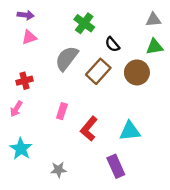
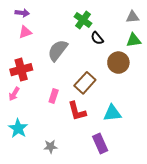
green cross: (84, 23) -> (83, 20), moved
brown rectangle: (98, 71) -> (85, 83), moved
red cross: (24, 81) -> (21, 70), size x1.5
red L-shape: (89, 129) -> (77, 111), turned -55

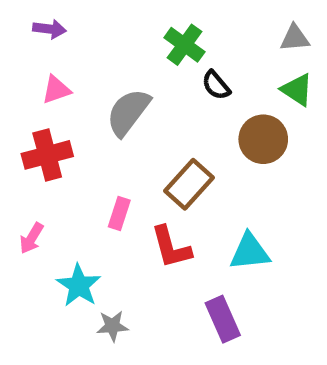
pink triangle: (25, 32) -> (56, 90), moved
green triangle: (134, 40) -> (297, 90), turned 42
pink arrow: (14, 94) -> (31, 238), moved
cyan star: (18, 128) -> (79, 285), moved

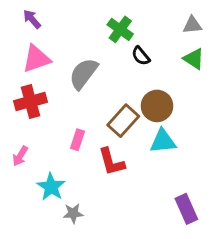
purple arrow: (49, 29) -> (32, 19), turned -138
pink triangle: (56, 90) -> (36, 59), size x1.5
brown circle: (263, 139) -> (157, 106), moved
cyan triangle: (250, 252) -> (163, 141), moved
purple rectangle: (223, 319) -> (186, 209), moved

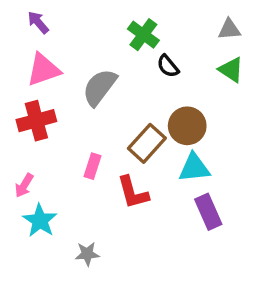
cyan star: (51, 187) -> (40, 221), moved
purple rectangle: (186, 209) -> (208, 212), moved

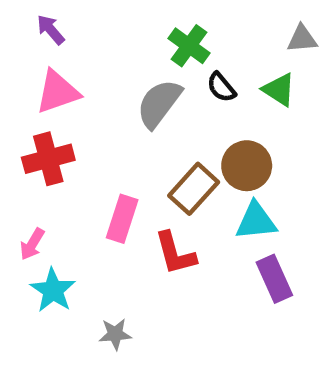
green triangle: (231, 70) -> (279, 90), moved
gray semicircle: (100, 87) -> (159, 103), moved
pink rectangle: (93, 166) -> (122, 219), size x1.4

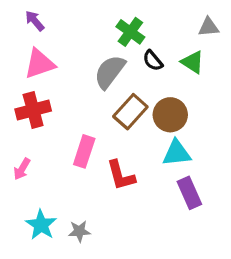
brown rectangle: (194, 189) -> (130, 112), moved
cyan star: (53, 290) -> (41, 225), moved

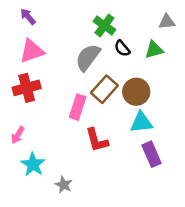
green triangle: (193, 62) -> (154, 50), turned -48
pink rectangle: (84, 151) -> (78, 107), moved
cyan star: (41, 225) -> (33, 164), moved
gray star: (79, 231) -> (64, 185), turned 30

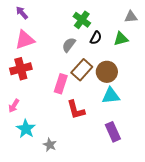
black semicircle: (122, 48) -> (96, 38), turned -112
gray semicircle: (88, 57) -> (69, 45), size x0.7
purple rectangle: (152, 154) -> (113, 132), moved

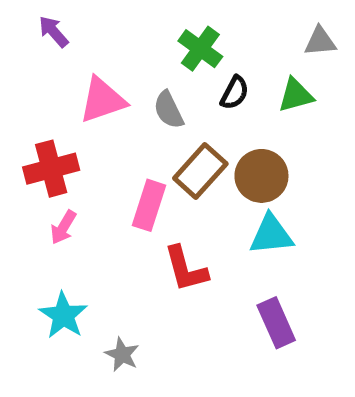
pink triangle: (25, 40) -> (102, 100), moved
gray semicircle: (69, 45) -> (169, 110), turned -63
pink arrow: (14, 106) -> (63, 227), moved

